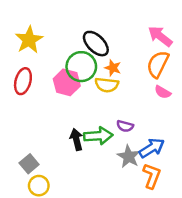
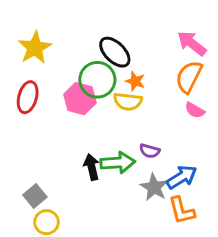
orange L-shape: (152, 176) -> (182, 211), turned 145

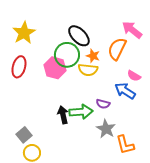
orange semicircle: (189, 77) -> (117, 49), moved
blue arrow: (182, 177) -> (125, 91), moved, turned -115

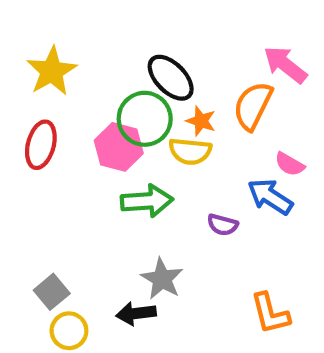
green arrow: (81, 112) -> (147, 201), moved
black arrow: (63, 115) -> (136, 313), moved, turned -84
gray star: (106, 129) -> (162, 279), moved

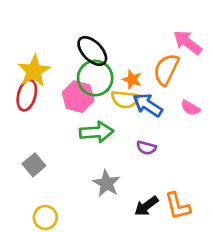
yellow star: (52, 71) -> (34, 71), moved
black ellipse: (171, 78) -> (92, 51), moved
blue arrow: (270, 197) -> (148, 105), moved
gray square: (52, 292) -> (34, 165), moved
black arrow: (136, 313) -> (146, 206), moved, turned -30

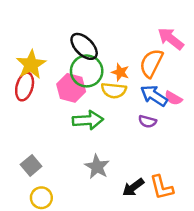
blue arrow: (148, 105) -> (154, 96), moved
purple semicircle: (146, 148) -> (147, 121), moved
gray square: (34, 165) -> (31, 165), moved

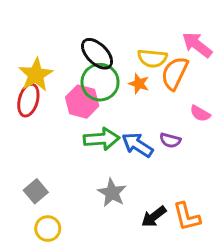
yellow semicircle: (114, 90) -> (152, 58), moved
blue arrow: (154, 96) -> (137, 145), moved

